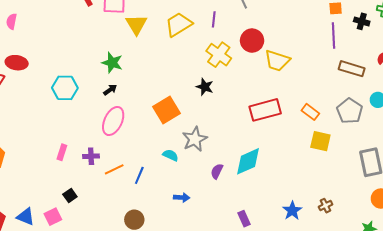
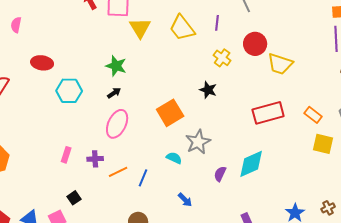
yellow trapezoid: (179, 24) -> (182, 28), turned -96
yellow cross: (219, 55) -> (222, 58), size x0.7
red ellipse: (17, 63) -> (42, 63), moved
blue arrow: (182, 197) -> (185, 200), turned 42

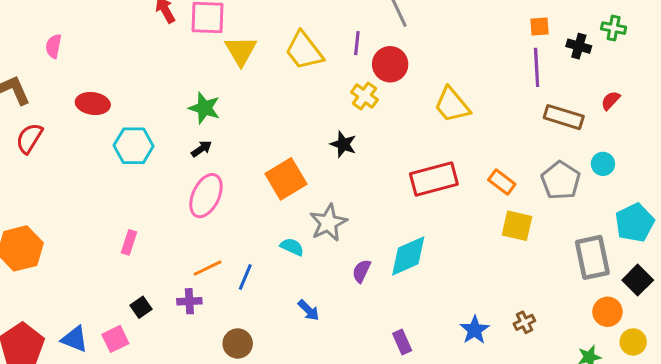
red circle: (255, 44) -> (390, 64), moved
yellow trapezoid: (280, 64) -> (452, 105), turned 32
purple cross: (95, 159) -> (189, 301), moved

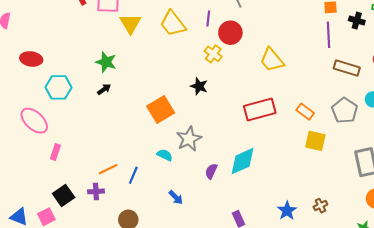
pink ellipse: (206, 196) -> (34, 121), moved, turned -72
black square: (141, 307) -> (64, 195), size x1.5

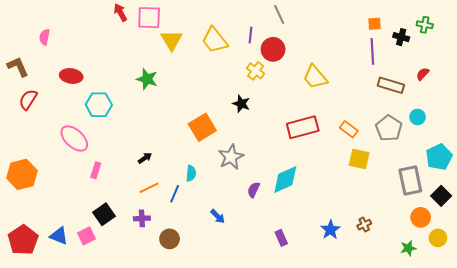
black arrow: (104, 89) -> (145, 158), moved
cyan semicircle: (165, 155) -> (191, 173), moved, turned 70
purple cross: (96, 191) -> (142, 218), moved

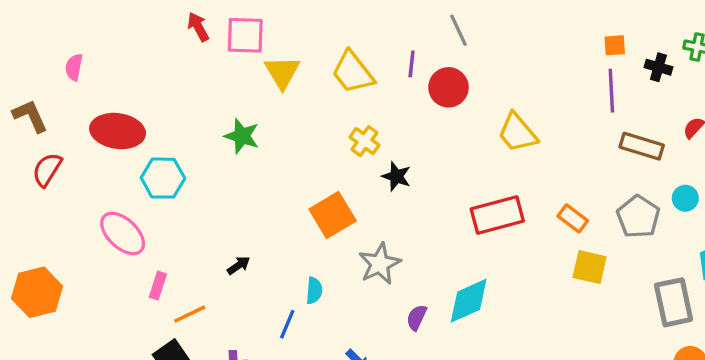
yellow cross: (256, 71) -> (364, 141), moved
red ellipse: (71, 76) -> (118, 131), size x1.4
orange line: (149, 188) -> (190, 314), moved

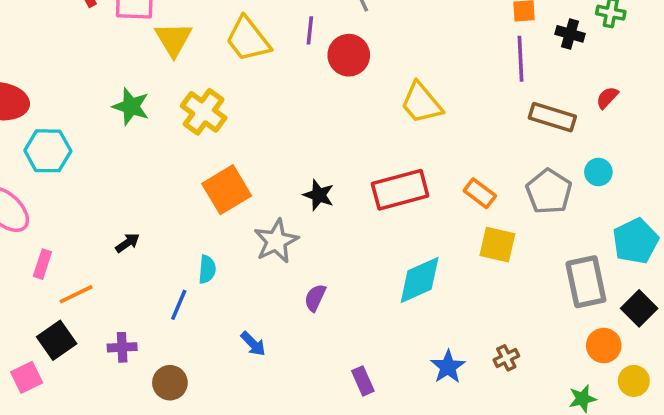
yellow cross: (364, 141) -> (204, 112), moved, size x1.4
black star: (396, 176) -> (319, 195), moved
cyan diamond: (469, 301) -> (420, 280), moved

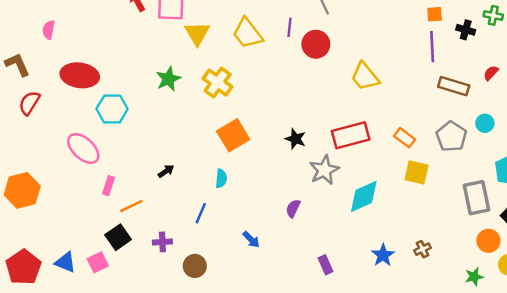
green star: (131, 107) -> (168, 79), turned 30
gray star: (276, 241) -> (324, 170), moved
cyan semicircle: (207, 269) -> (221, 178), moved

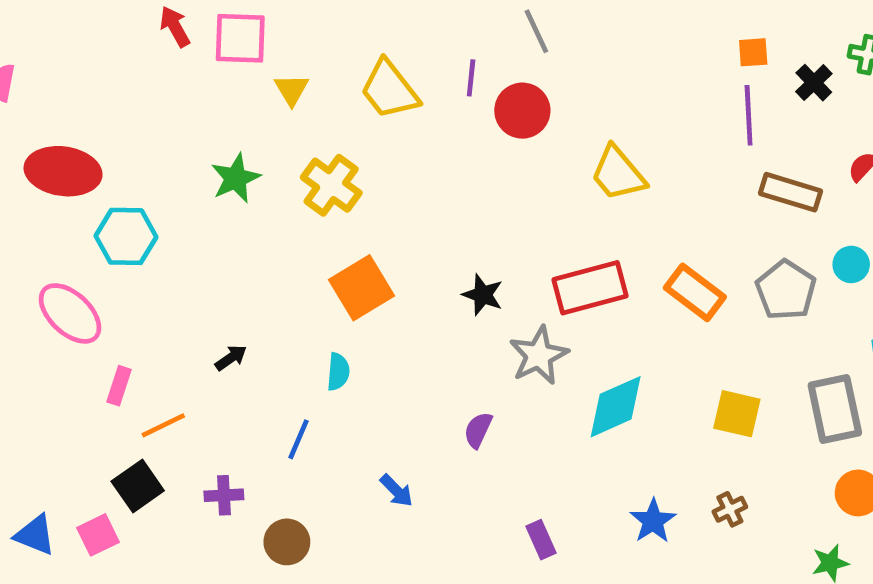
black cross: (466, 30) -> (814, 83), turned 30
yellow triangle: (197, 33) -> (292, 90), size x0.7
orange rectangle: (405, 138) -> (695, 292), size x1.4
yellow square: (417, 172) -> (737, 414), moved

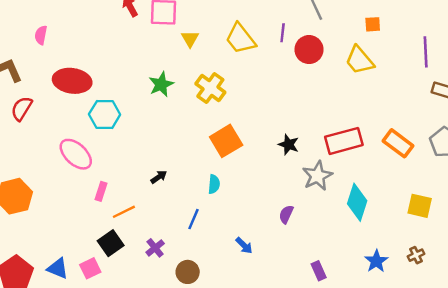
orange square: (753, 52) -> (373, 24), moved
yellow trapezoid: (618, 174) -> (359, 60), moved
cyan diamond: (616, 407) -> (357, 202), turned -48
purple cross: (224, 495) -> (155, 248), turned -36

